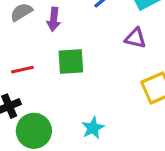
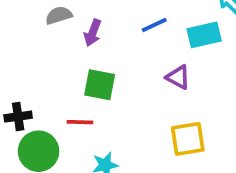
red line: (22, 70) -> (80, 122), moved

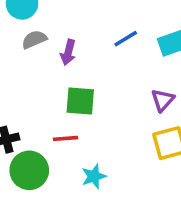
purple triangle: (178, 77) -> (163, 100), moved, turned 50

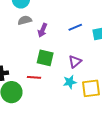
purple triangle: (163, 100) -> (75, 62), moved
cyan star: (94, 176) -> (70, 82), moved

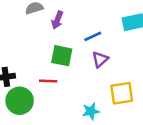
blue line: (75, 27) -> (93, 36), moved
cyan star: (70, 82) -> (91, 111), moved

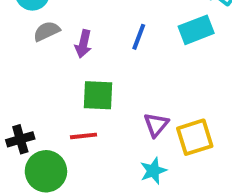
blue line: (93, 36) -> (139, 37), moved, turned -36
purple triangle: (100, 59) -> (156, 125), moved

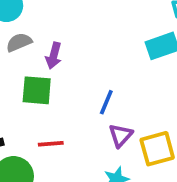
blue line: (139, 37) -> (106, 102), moved
green square: (98, 95) -> (37, 90), moved

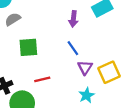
purple arrow: (54, 56) -> (73, 19), moved
blue line: (106, 102) -> (73, 48), turned -49

